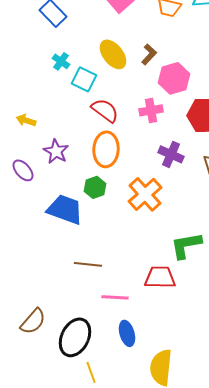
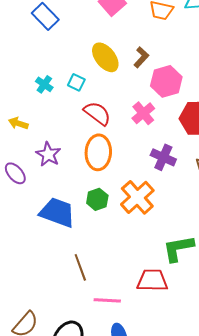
cyan cross: (61, 61) -> (44, 84), moved
cyan square: (84, 79) -> (76, 82), size x0.7
pink cross: (151, 110) -> (143, 113), turned -30
green hexagon: (95, 187) -> (97, 199), moved
brown line: (88, 264) -> (80, 267), turned 64

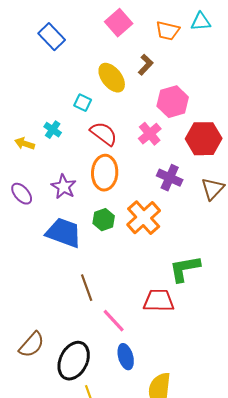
brown L-shape: (141, 57) -> (146, 65), moved
cyan cross: (44, 84) -> (53, 130), moved
purple star: (48, 154) -> (64, 187), moved
pink line: (107, 300) -> (114, 321), turned 44

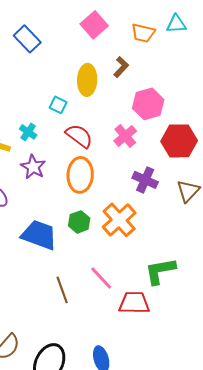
yellow ellipse: (112, 78) -> (87, 80), turned 40
purple star: (64, 187) -> (33, 167), moved
pink line: (114, 321) -> (101, 278), moved

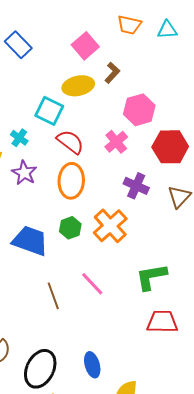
pink square: (94, 25) -> (85, 46), moved
orange trapezoid: (143, 33) -> (129, 25), moved
yellow ellipse: (87, 80) -> (78, 86), turned 76
cyan square: (58, 105) -> (49, 111), size x1.6
red trapezoid: (134, 303) -> (162, 322), moved

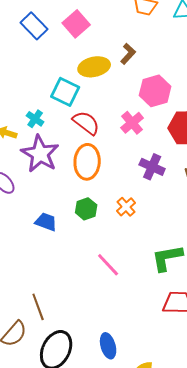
pink square: (85, 46) -> (76, 24), moved
purple star: (24, 173) -> (40, 154), size x1.5
orange cross: (110, 226) -> (126, 207), size x0.6
blue trapezoid: (30, 241) -> (46, 222), size x0.6
brown line: (53, 296) -> (38, 307), moved

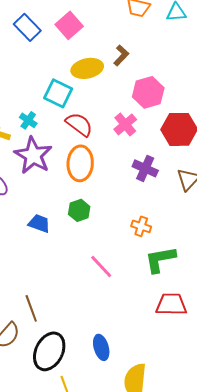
orange cross: (126, 207) -> (141, 226), moved, turned -30

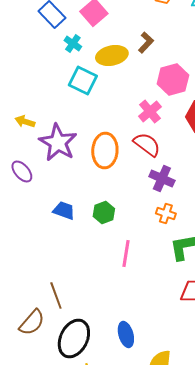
cyan cross: (28, 120) -> (73, 44), moved
red semicircle: (79, 124) -> (147, 144), moved
purple cross: (145, 168) -> (162, 178), moved
green hexagon: (79, 210) -> (104, 212), moved
pink line: (101, 266) -> (126, 254), turned 52

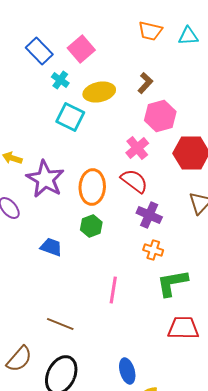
brown L-shape: (146, 42) -> (145, 83), moved
green hexagon: (104, 212) -> (91, 226), moved
brown line: (56, 296) -> (60, 324), moved, turned -48
blue ellipse: (126, 334) -> (127, 371), moved

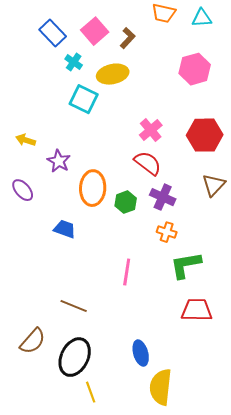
brown L-shape: (145, 83) -> (128, 38), moved
pink hexagon: (160, 116) -> (195, 69), moved
purple star: (45, 179) -> (59, 161), size x0.6
orange ellipse: (92, 187) -> (93, 188), moved
green hexagon: (91, 226) -> (126, 202), moved

